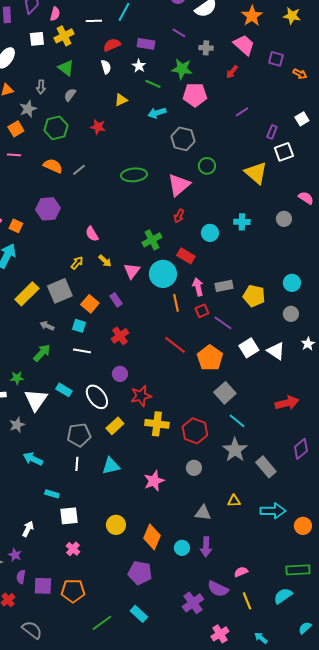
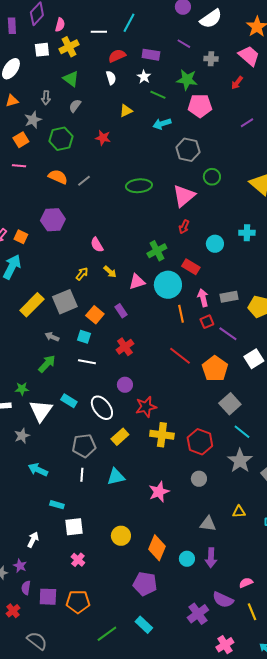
pink triangle: (132, 271) -> (137, 282), turned 36

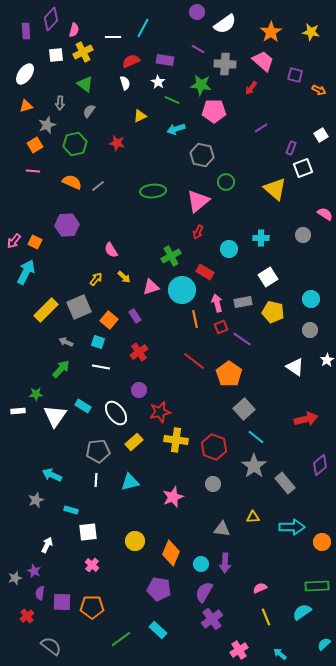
gray cross: (211, 59) -> (225, 64), size x1.5
white square: (254, 359) -> (268, 277), moved
gray star: (22, 436) -> (36, 500), moved
purple semicircle: (223, 600) -> (204, 592), moved, turned 95

